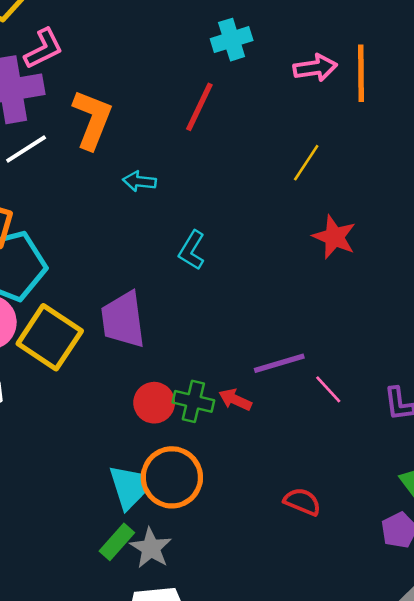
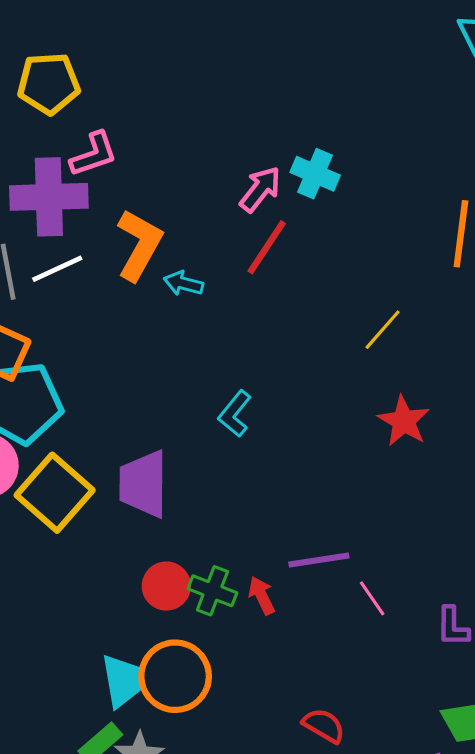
cyan cross: (232, 40) -> (315, 174), turned 33
pink arrow: (315, 68) -> (260, 189), moved, turned -51
cyan arrow: (139, 181) -> (183, 283), moved
red arrow: (235, 400) -> (262, 595), turned 32

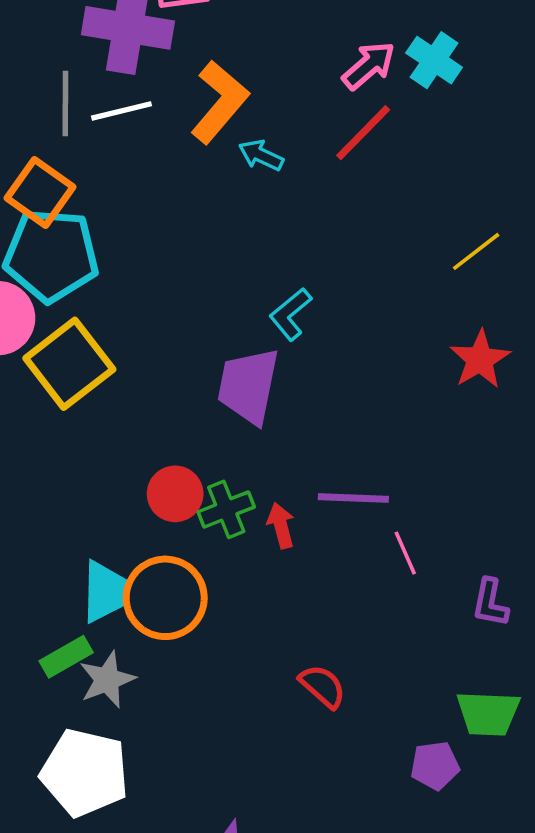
purple trapezoid: (143, 484) -> (248, 386), moved
green cross: (212, 591) -> (226, 509), turned 36

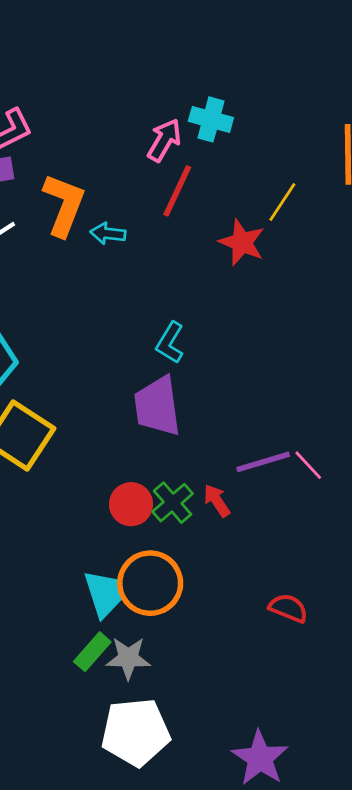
yellow line: (476, 251) -> (282, 202), moved
red star: (480, 359) -> (242, 242), moved
pink line: (405, 553) -> (308, 465), moved
gray star: (107, 680) -> (128, 658), turned -30

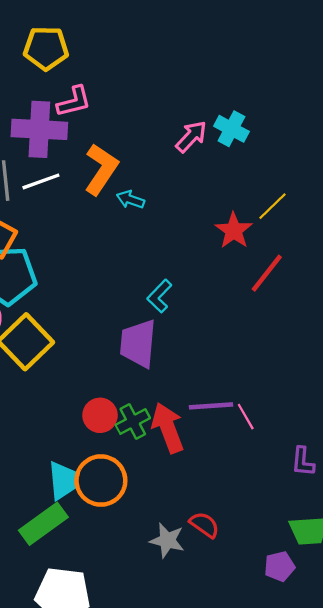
red line: (177, 191) -> (267, 273), moved
red arrow: (217, 501) -> (168, 428), size x1.8
green rectangle: (92, 652) -> (43, 524), size x1.5
gray star: (128, 658) -> (167, 540), moved

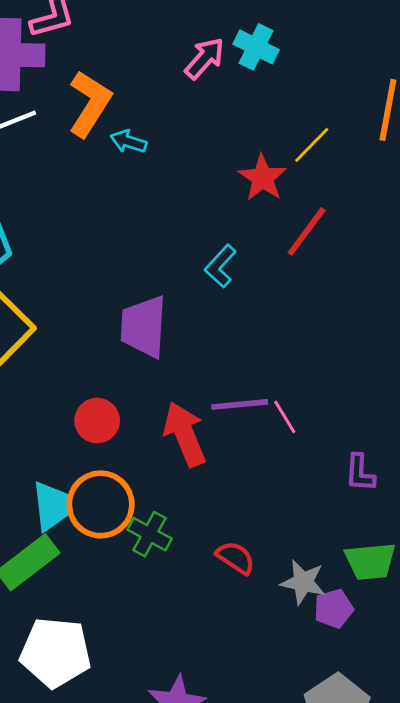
cyan L-shape: (159, 296) -> (220, 266), moved
green cross: (133, 422) -> (150, 534), moved, turned -32
gray star: (167, 540) -> (303, 582), moved

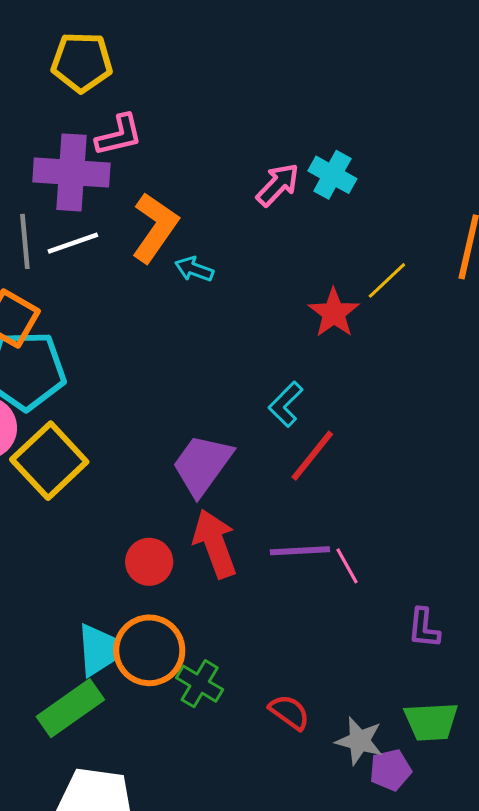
red line: (307, 231) -> (312, 456), moved
purple trapezoid: (144, 327) -> (202, 465), turned 30
red arrow: (185, 434) -> (215, 544), moved

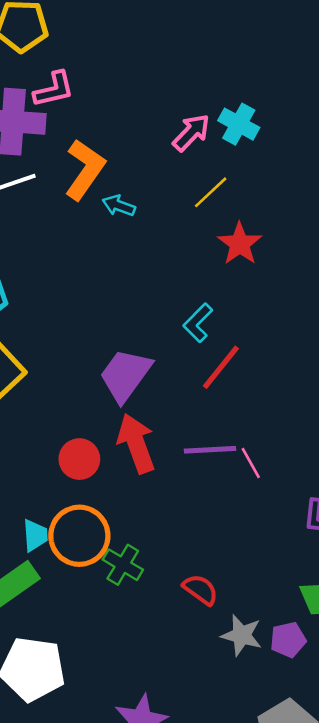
yellow line: (387, 280) -> (211, 192), moved
cyan trapezoid: (98, 650) -> (35, 535), size x0.7
gray star: (359, 741) -> (242, 635), moved

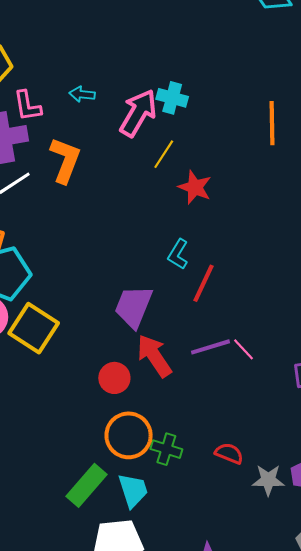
pink L-shape: (54, 89) -> (27, 106), turned 108
pink arrow: (191, 133) -> (138, 113), size x1.5
cyan arrow: (119, 206) -> (82, 94), moved
cyan trapezoid: (35, 535) -> (133, 490), moved, size x1.4

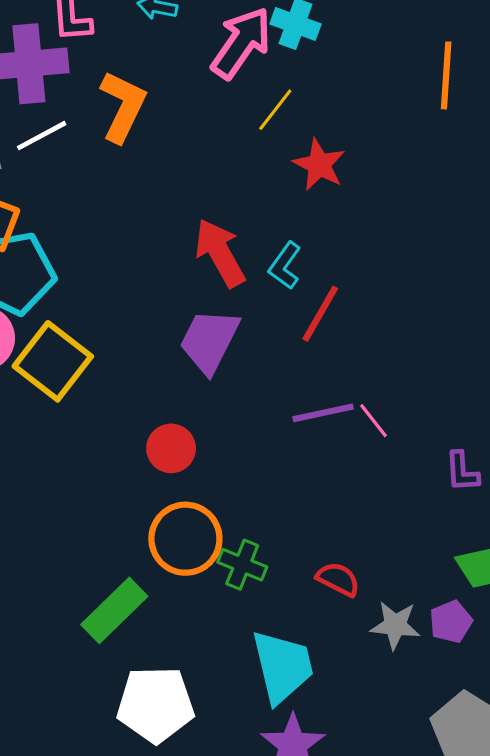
red arrow: (154, 356) -> (220, 253), moved
cyan trapezoid: (133, 490) -> (283, 667), moved, size x1.4

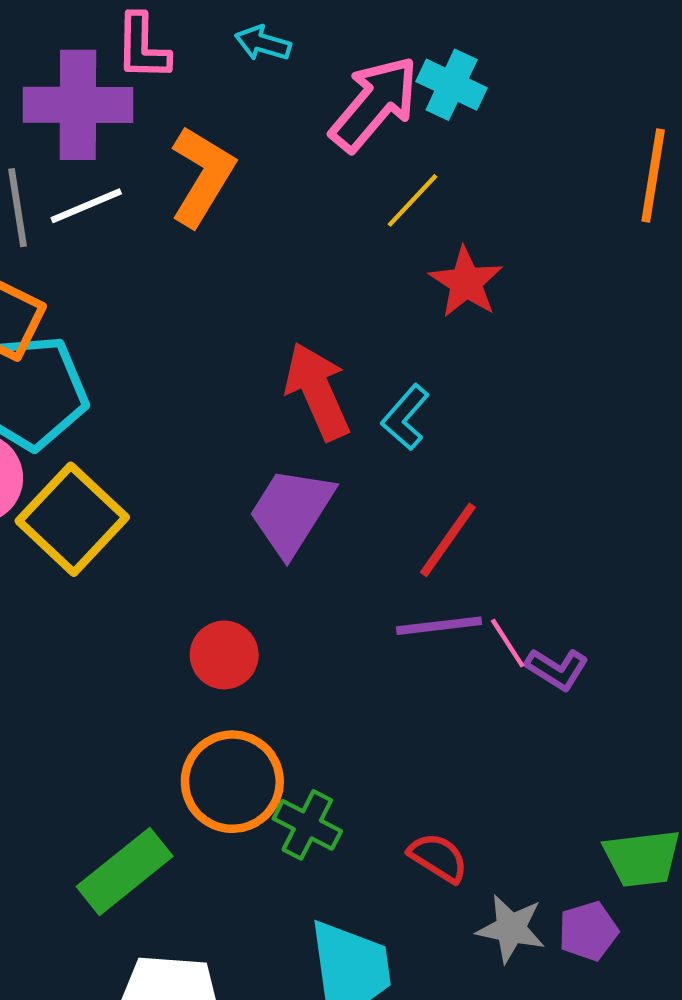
red line: (320, 314) -> (448, 540), moved
purple L-shape: (462, 472) -> (557, 669), moved, turned -60

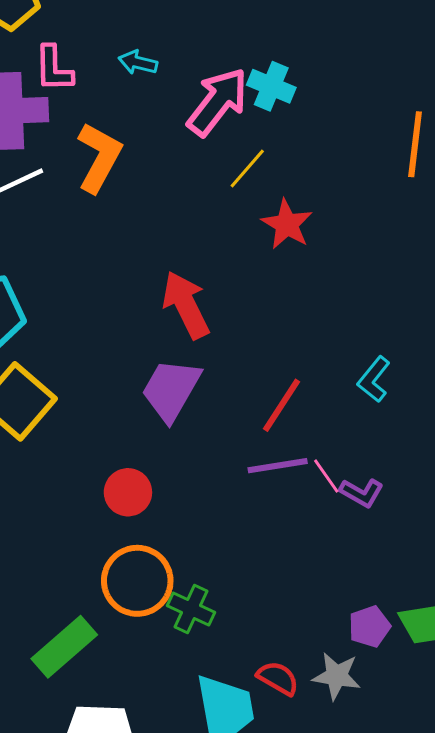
cyan L-shape: (405, 417) -> (374, 379), moved
red semicircle: (438, 858) -> (278, 678), moved
purple pentagon: (588, 931) -> (369, 627), moved

